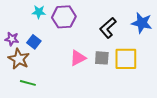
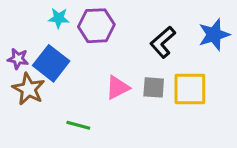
blue star: (142, 23) -> (214, 35), turned -30
blue square: (34, 42) -> (51, 63), size x1.6
green line: (28, 83) -> (78, 125), moved

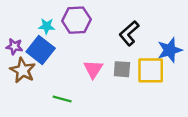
cyan star: (59, 18) -> (47, 26), moved
blue star: (214, 35) -> (170, 50), moved
pink triangle: (117, 87) -> (93, 69), turned -30

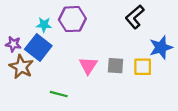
black L-shape: (129, 33) -> (135, 17), moved
yellow square: (151, 70) -> (143, 67), size x0.7

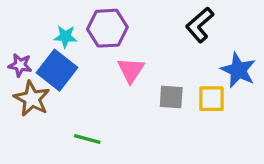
blue star: (161, 47) -> (238, 70), turned -30
pink triangle: (88, 66) -> (131, 70), moved

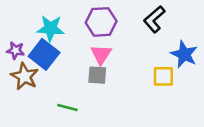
purple hexagon: (107, 28) -> (101, 22), moved
cyan star: (65, 37) -> (51, 28), size x1.5
gray square: (171, 97) -> (97, 75), moved

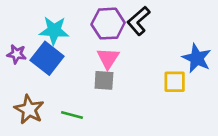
black L-shape: (154, 19) -> (139, 21), moved
brown star: (25, 76) -> (29, 109), moved

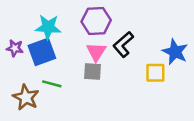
black L-shape: (139, 21) -> (123, 44), moved
blue square: (47, 58) -> (42, 52), turned 32
green line: (72, 115) -> (52, 84), moved

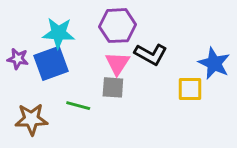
black L-shape: (123, 44) -> (151, 54), turned -110
green line: (52, 84) -> (78, 106), moved
brown star: (26, 97) -> (31, 119), turned -30

